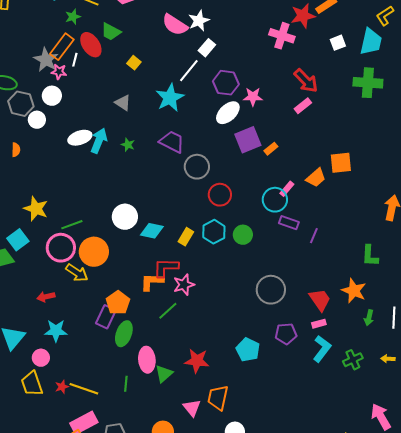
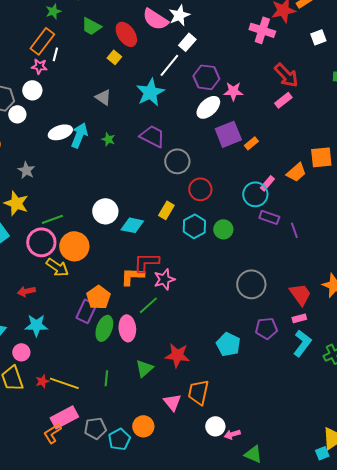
red ellipse: (91, 45) -> (126, 34), moved
gray star: (46, 60) -> (26, 170), moved, size x0.7
purple line: (314, 236) -> (294, 230), turned -42
yellow rectangle: (186, 237) -> (166, 210), moved
pink ellipse: (147, 360) -> (127, 328), moved

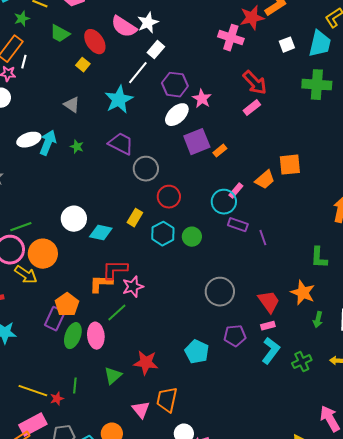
pink star: (233, 91) -> (202, 99), turned 30
red star: (42, 381) -> (57, 399), moved

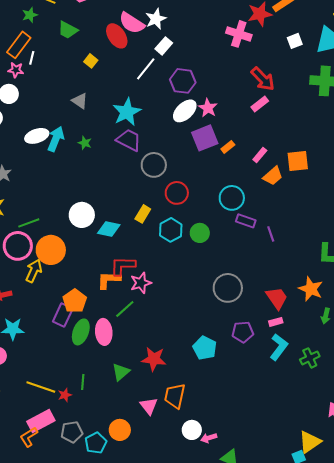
red ellipse: (95, 42) -> (117, 36), moved
pink star: (202, 99) -> (208, 108), moved
cyan star: (119, 100) -> (127, 112), moved
pink rectangle: (236, 191) -> (260, 155), moved
yellow arrow: (26, 275) -> (34, 271), turned -100

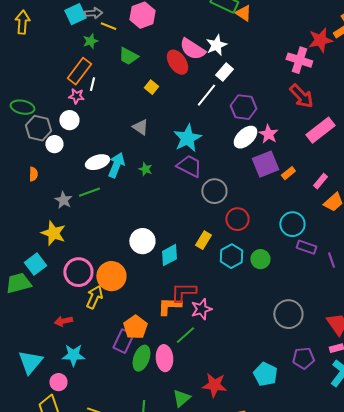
red arrow: (263, 79) -> (301, 96), moved
pink rectangle: (260, 104) -> (320, 130), size x1.6
green line: (29, 223) -> (89, 192), moved
cyan diamond: (109, 229) -> (169, 255), turned -40

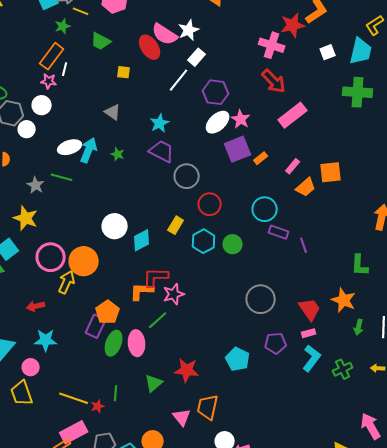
yellow square: (151, 87) -> (124, 72), turned -32
cyan star: (187, 138) -> (160, 123), size x0.7
green line: (89, 192) -> (62, 177), turned 35

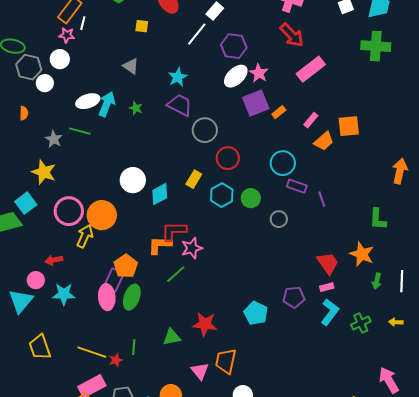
gray circle: (261, 299) -> (279, 219), moved, size x0.6
pink ellipse: (137, 343) -> (107, 297), moved
pink circle: (31, 367) -> (36, 280), moved
green triangle: (154, 383) -> (172, 337), turned 30

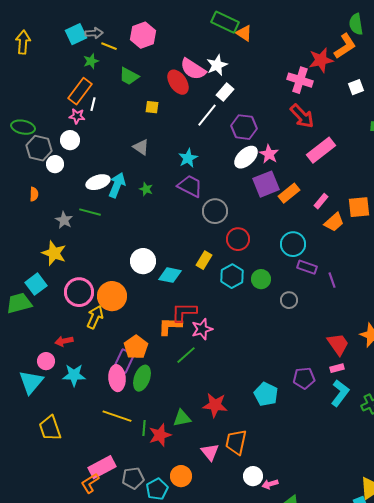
orange rectangle: (279, 112) -> (289, 193), size x1.5
cyan diamond: (160, 194) -> (170, 275), turned 40
yellow line: (92, 352) -> (117, 416), moved
red star: (116, 360) -> (160, 435), moved, size x1.6

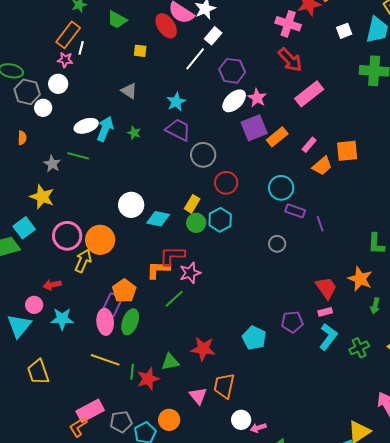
green circle: (261, 279) -> (196, 223), moved

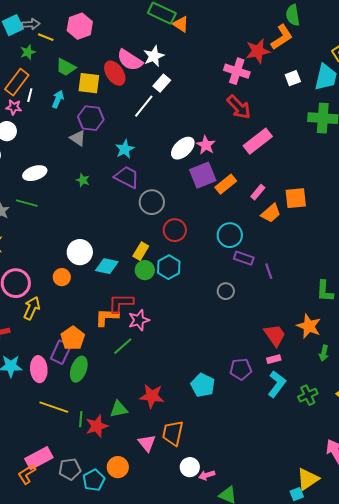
yellow square: (140, 51) -> (89, 83), moved, size x1.6
purple hexagon: (232, 71) -> (91, 118), moved
cyan arrow: (105, 129) -> (58, 99), moved, size x0.7
orange circle: (100, 240) -> (62, 277), moved, size x0.6
pink ellipse: (105, 322) -> (39, 369), moved

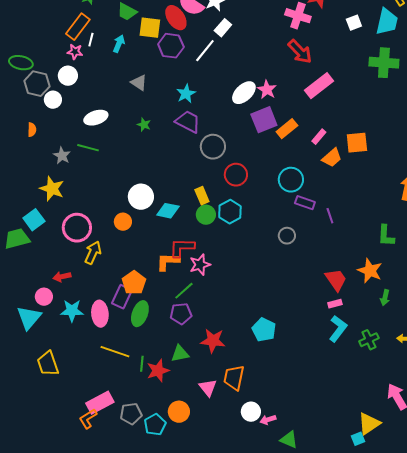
purple hexagon: (91, 118) -> (171, 46), moved
yellow rectangle: (141, 251) -> (202, 196), turned -54
purple pentagon: (241, 369) -> (181, 314), moved

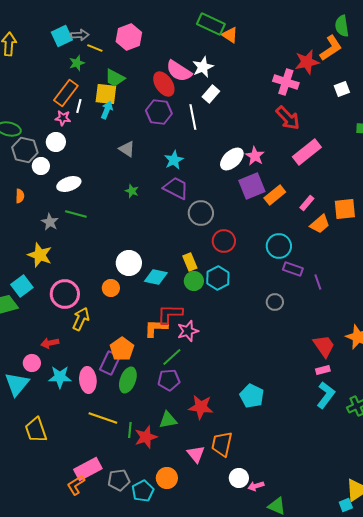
yellow square: (150, 28) -> (106, 94), moved
white line: (205, 51) -> (193, 117), turned -50
white ellipse: (96, 118) -> (69, 184), moved

